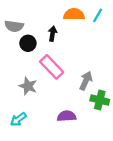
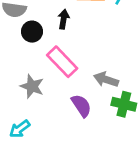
gray arrow: (86, 81) -> (106, 80), turned -96
purple semicircle: (67, 116) -> (81, 106), moved, turned 60

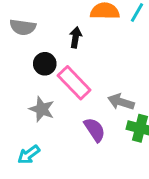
black circle: (32, 32) -> (45, 64), moved

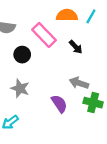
black arrow: (76, 37) -> (76, 47), moved, turned 128
pink rectangle: (74, 83) -> (44, 35), moved

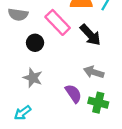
black arrow: (76, 47) -> (90, 35), size x1.5
green cross: (93, 103) -> (98, 103), moved

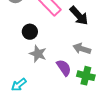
black circle: (35, 43) -> (30, 32), moved
gray star: (33, 78) -> (38, 54), moved

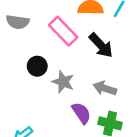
gray star: (38, 54) -> (63, 82), moved

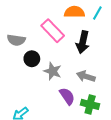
gray semicircle: (18, 22) -> (16, 40), moved
black arrow: (101, 45) -> (83, 42), turned 55

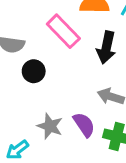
gray star: (53, 71) -> (50, 126), moved

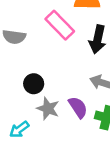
black circle: (34, 71) -> (34, 84), moved

